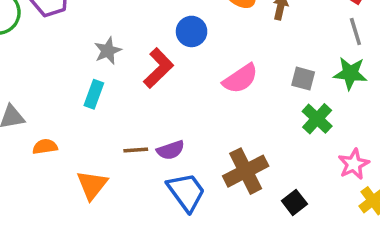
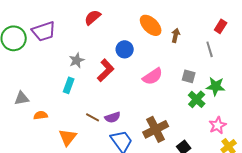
gray line: (355, 31) -> (210, 49), moved
green star: (350, 73) -> (216, 86), moved
brown line: (136, 150) -> (93, 117), turned 32

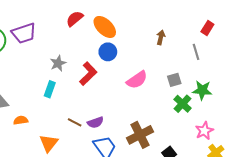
orange ellipse: (151, 25) -> (105, 27), moved
gray square: (189, 76) -> (174, 80), turned -32

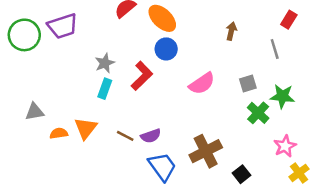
cyan rectangle: (50, 89) -> (105, 89), moved
orange triangle: (49, 143) -> (86, 128), moved

